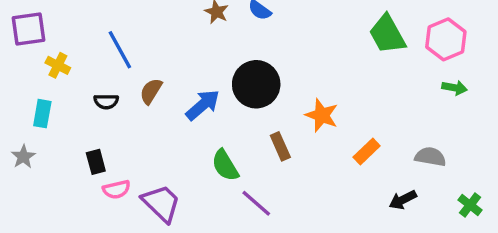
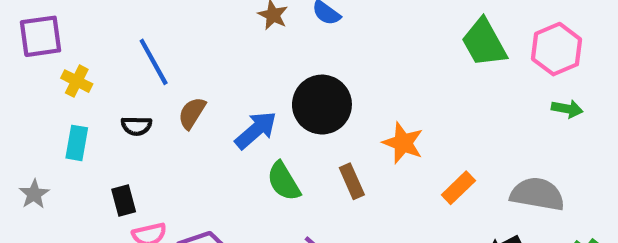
cyan rectangle: (42, 114) -> (77, 143), moved
gray semicircle: (430, 157) -> (537, 194), size x1.4
green semicircle: (225, 165) -> (284, 181), moved

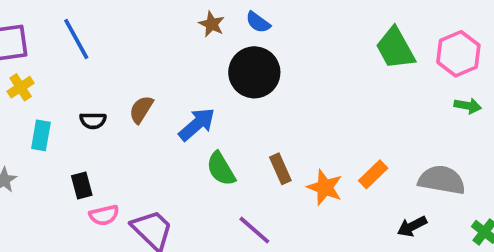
blue line: (154, 62) -> (76, 39), moved
yellow cross: (77, 81) -> (21, 87), moved, turned 30
black circle: (322, 105) -> (254, 72), moved
orange star: (403, 143) -> (325, 187), moved

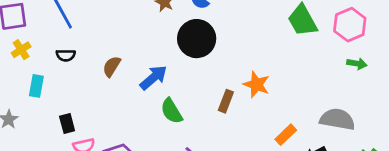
black semicircle: (93, 121) -> (66, 55), moved
brown rectangle: (280, 169) -> (226, 101), moved, turned 45
orange rectangle: (373, 174) -> (286, 135), moved
orange star: (325, 187) -> (257, 85), moved

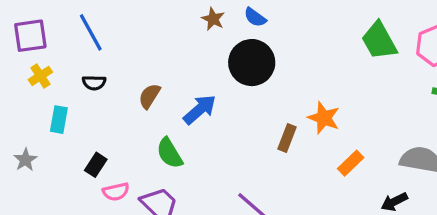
green semicircle: (172, 111) -> (170, 153), moved
black rectangle: (67, 124) -> (96, 165), turned 48
orange rectangle: (286, 135) -> (351, 163), moved

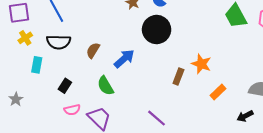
black semicircle: (94, 83) -> (59, 42), size x1.6
gray star: (25, 160) -> (16, 99), moved
black rectangle: (96, 165) -> (65, 86), moved

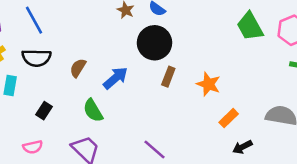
brown rectangle: (178, 76) -> (168, 77), moved
pink semicircle: (72, 110) -> (33, 147), moved
black arrow: (245, 116) -> (242, 147), moved

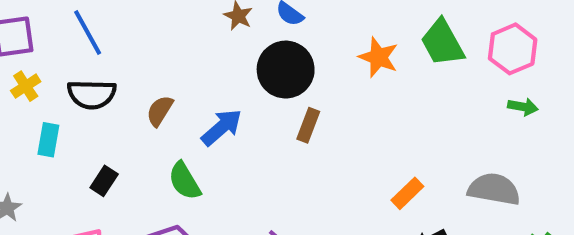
orange star: (208, 84) -> (378, 57), moved

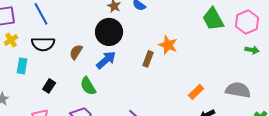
orange star: (378, 57) -> (168, 45), moved
black circle: (286, 70) -> (109, 32), moved

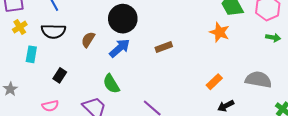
orange star: (168, 45) -> (219, 32), moved
brown rectangle: (148, 59) -> (164, 47), turned 49
green semicircle: (88, 86) -> (111, 84), moved

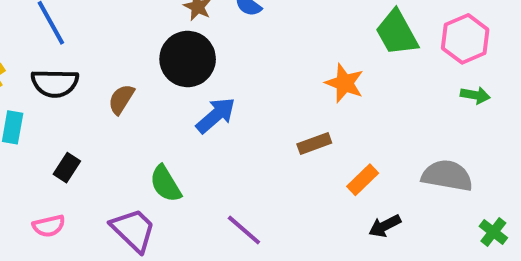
orange star: (219, 32) -> (345, 83), moved
brown rectangle: (164, 47) -> (314, 143), moved
blue arrow: (120, 48) -> (216, 115), moved

